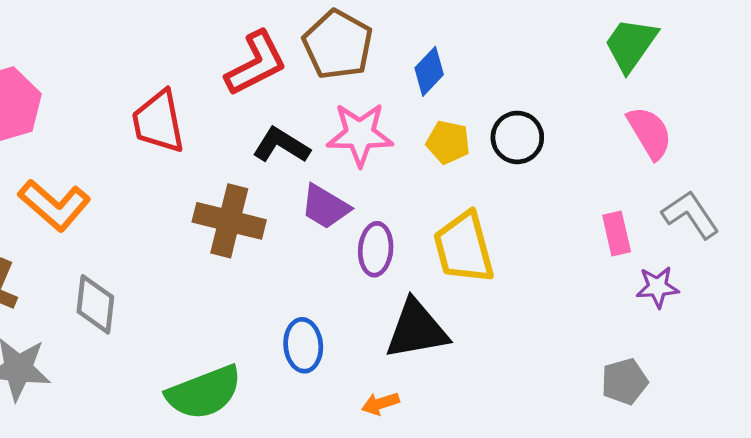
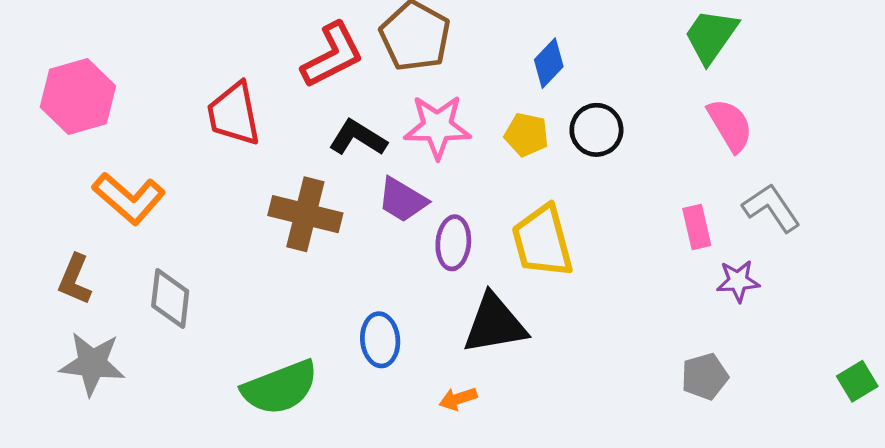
blue diamond: (429, 71) -> (549, 63), moved

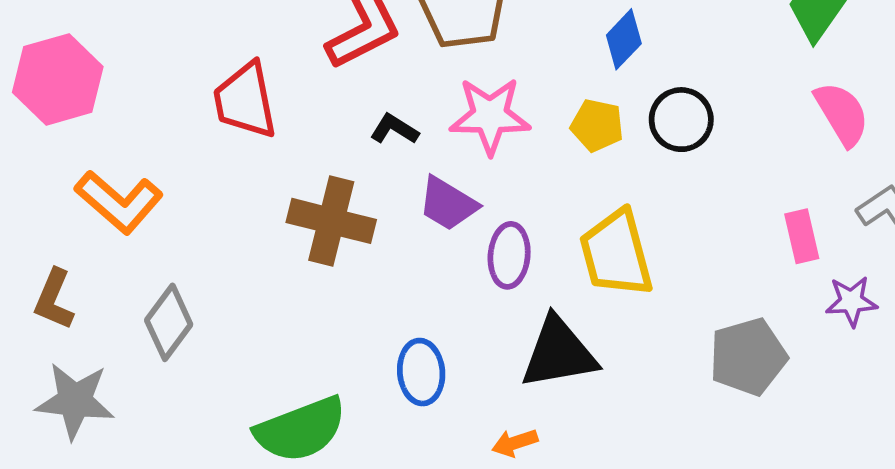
black L-shape: (358, 138) -> (394, 129), size x0.7
gray diamond: (170, 298) -> (169, 322), turned 30
gray pentagon: (705, 376) -> (748, 357), moved, size x1.4

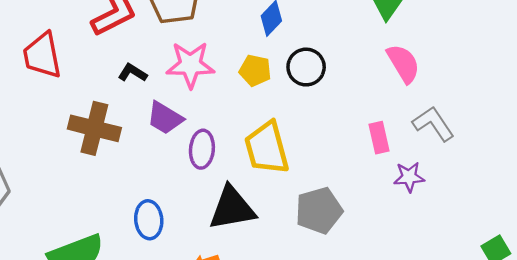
gray pentagon: (748, 357) -> (319, 211), moved

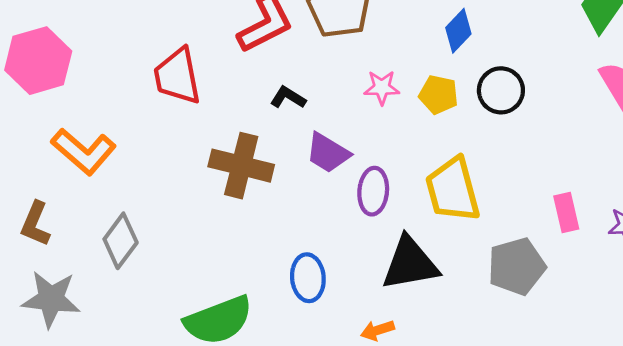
pink star: (190, 65) -> (382, 88), moved, size x0.6
pink rectangle: (379, 138) -> (566, 212), moved

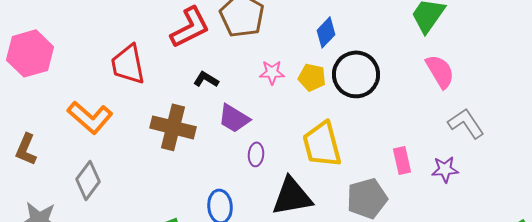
black circle: (501, 90) -> (356, 74), size x1.4
orange L-shape: (84, 151) -> (90, 117), moved
purple ellipse: (373, 191) -> (256, 154), moved, size x0.7
brown L-shape: (35, 224) -> (26, 149), moved

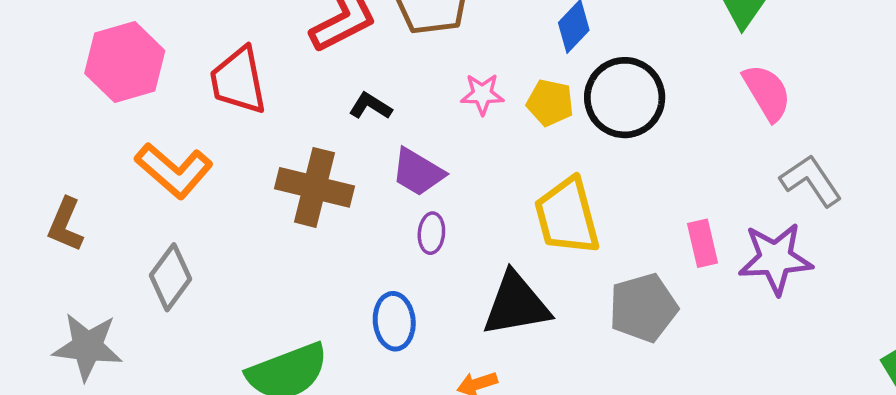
pink hexagon: (30, 53) -> (125, 62), moved
purple ellipse: (256, 154) -> (431, 233), moved
purple star: (445, 169) -> (775, 259), size x1.6

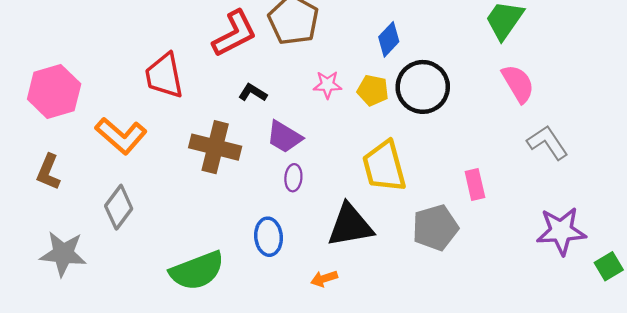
pink hexagon: (125, 62) -> (54, 91), moved
purple star: (775, 259) -> (561, 231), moved

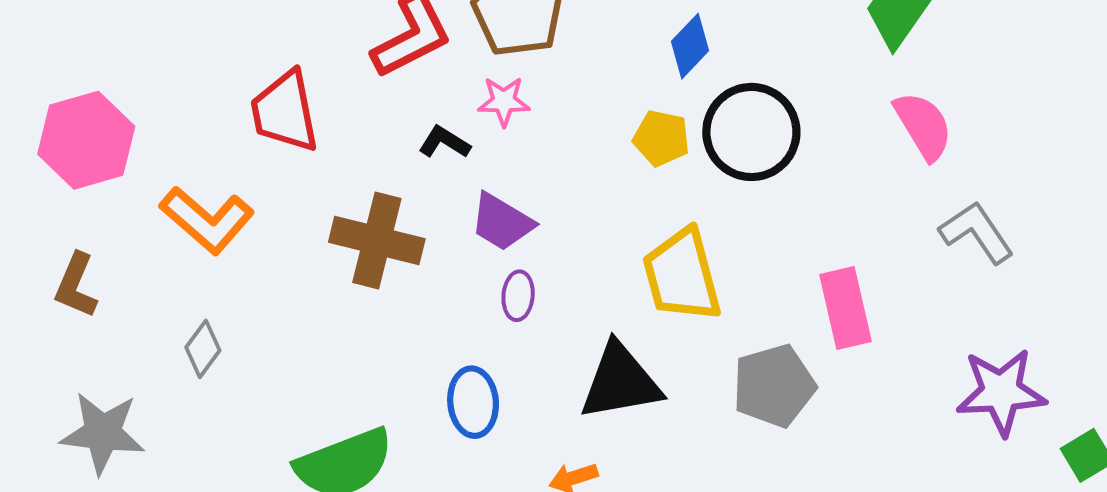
pink star: (327, 85) -> (504, 101), moved
pink rectangle: (475, 185) -> (846, 308), size x1.4
gray diamond: (119, 207) -> (203, 349), size x0.7

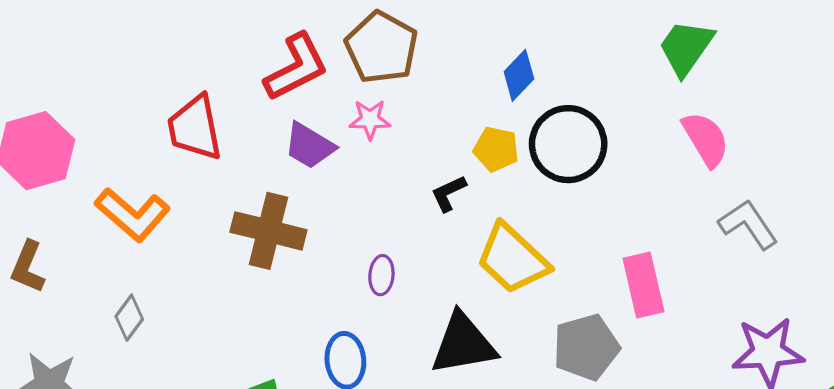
black L-shape: (444, 142) -> (449, 193), moved, turned -57
purple trapezoid: (502, 222) -> (309, 146), moved
yellow trapezoid: (682, 275) -> (512, 259), turned -32

